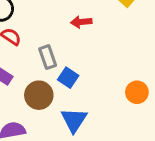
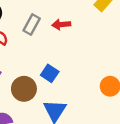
gray rectangle: (48, 57) -> (32, 24), moved, turned 48

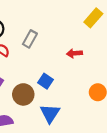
red arrow: (61, 24) -> (74, 53), moved

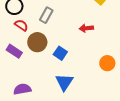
brown circle: (23, 94) -> (37, 42), moved

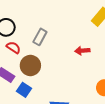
blue square: (60, 53) -> (24, 90), moved

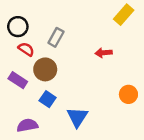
blue square: (24, 90) -> (48, 99), moved

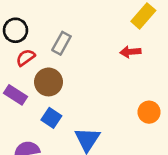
red semicircle: (26, 49) -> (26, 58), turned -70
red arrow: (103, 53) -> (130, 52), moved

